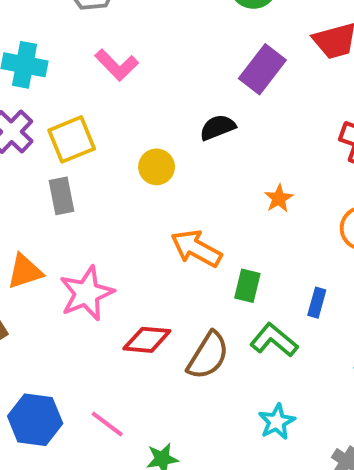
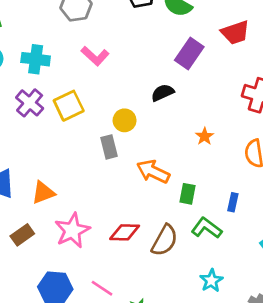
gray rectangle: (61, 196) -> (109, 147), moved
pink star: (87, 293) -> (72, 230), moved

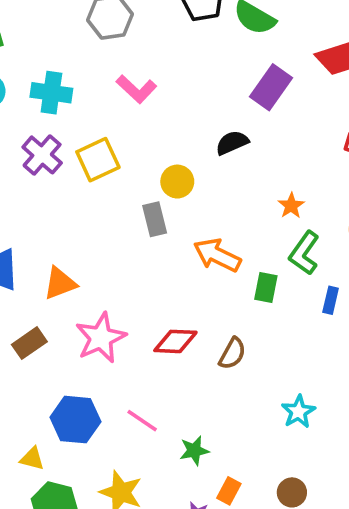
green L-shape: (207, 228) -> (304, 253), moved, turned -92
brown semicircle: (165, 240) -> (232, 353), size x0.7

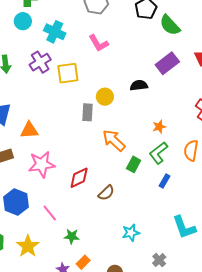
red diamond: (175, 341) -> (79, 178), turned -45

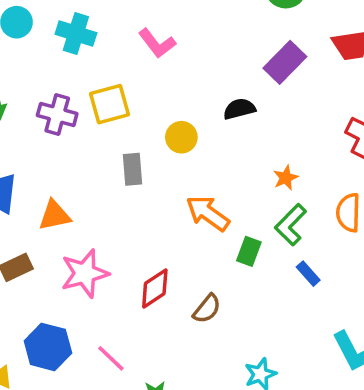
purple cross: (40, 62) -> (57, 114), moved, turned -35
gray rectangle: (88, 112) -> (132, 169), moved
blue rectangle: (164, 181) -> (308, 274), turned -64

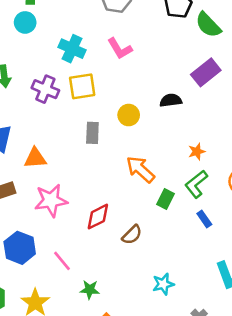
cyan cross: (76, 34) -> (72, 49), moved

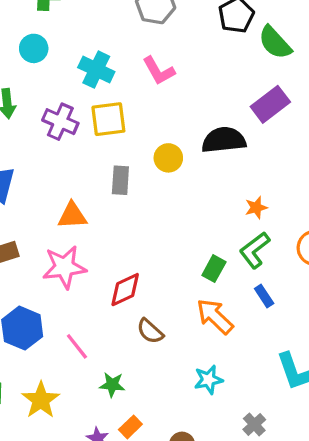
cyan circle: (25, 22) -> (34, 48), moved
black semicircle: (171, 100) -> (224, 140), size x1.5
orange triangle: (35, 158) -> (72, 216), moved
orange arrow: (140, 169) -> (215, 316), moved
brown semicircle: (132, 235) -> (150, 331), moved, turned 85

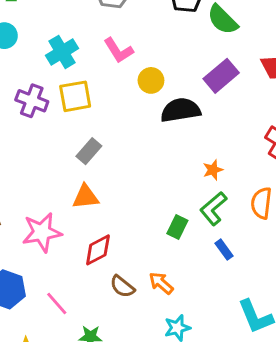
cyan cross: (96, 70) -> (62, 52), turned 36
yellow circle: (168, 158) -> (151, 80), moved
gray rectangle: (120, 180) -> (89, 151), turned 40
orange triangle: (72, 216) -> (86, 197), moved
orange arrow: (215, 316) -> (161, 283), moved, size x0.7

